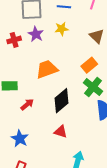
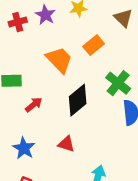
orange rectangle: (89, 65) -> (94, 45), moved
orange trapezoid: (47, 69) -> (59, 60), turned 65
red triangle: (61, 132) -> (66, 144), moved

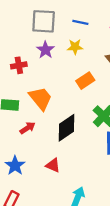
red cross: (18, 22) -> (19, 65), moved
orange trapezoid: (59, 60) -> (41, 98), moved

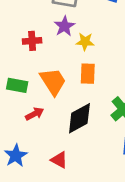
yellow star: (75, 47) -> (85, 42), moved
orange rectangle: (85, 81) -> (88, 74), moved, turned -60

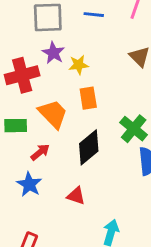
red cross: (32, 41) -> (22, 75), size x1.6
blue star: (16, 156) -> (29, 184), moved

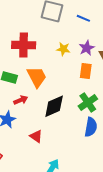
purple star: (53, 53) -> (87, 48), moved
orange rectangle: (88, 98) -> (86, 71), moved

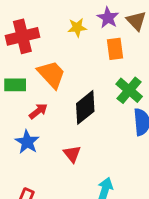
red triangle: (36, 136) -> (72, 154), turned 32

